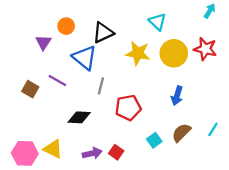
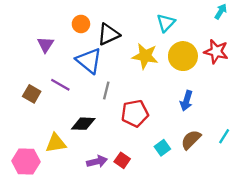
cyan triangle: (157, 22) -> (166, 23), turned 30
orange circle: (66, 26) -> (81, 24), moved
yellow triangle: (53, 149) -> (56, 143), moved, turned -36

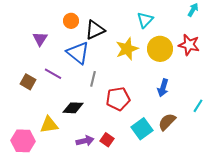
yellow star: (145, 56) -> (127, 49), turned -30
cyan line: (224, 136) -> (198, 106), moved
cyan square: (162, 148) -> (142, 129), size x1.5

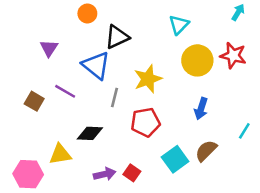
orange circle: (71, 21) -> (87, 13), moved
yellow star: (127, 49) -> (148, 79), moved

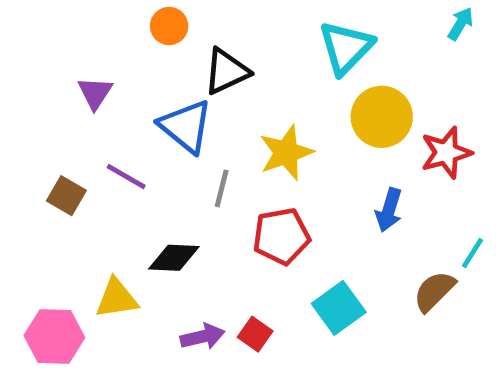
cyan triangle: (179, 25) -> (346, 48), size x1.4
red star: (233, 55) -> (446, 153), moved, turned -30
brown semicircle: (206, 151) -> (434, 291), moved

